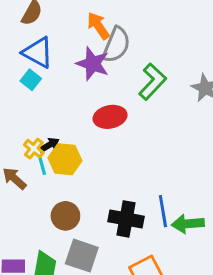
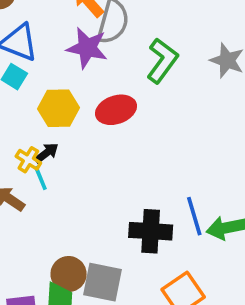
yellow hexagon: (65, 159) -> (58, 108), moved
brown circle: (65, 216) -> (69, 274), moved

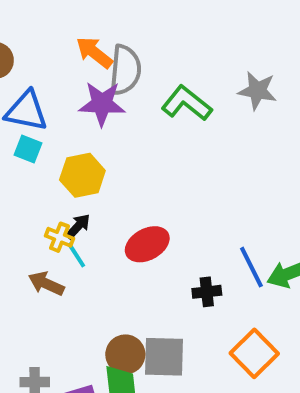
green L-shape: (162, 61) -> (187, 103), turned -78
red ellipse: (116, 110) -> (147, 244), moved
black cross: (151, 231) -> (207, 292), size x0.6

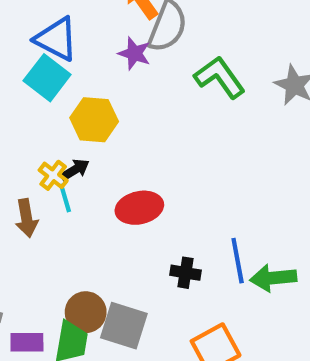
purple star: (102, 104) -> (134, 53), size x0.7
cyan square: (28, 149) -> (47, 78), size x1.5
brown arrow: (46, 284) -> (26, 218), turned -140

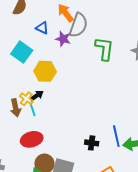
blue triangle: (56, 39) -> (42, 28), moved, size x0.6
green L-shape: (220, 77) -> (104, 49), turned 45
red ellipse: (139, 208) -> (32, 139), moved
brown arrow: (26, 218) -> (16, 108), moved

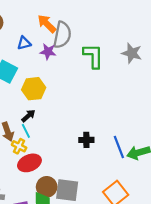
blue triangle: (42, 28) -> (24, 43), turned -32
yellow cross: (26, 99) -> (19, 146), moved
black cross: (92, 143) -> (86, 140), moved

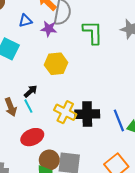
yellow hexagon: (34, 89) -> (56, 64), moved
black cross: (86, 140) -> (87, 114), size x1.6
yellow cross: (19, 146) -> (65, 112), moved, size x1.5

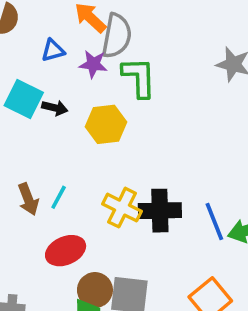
green L-shape: (93, 32) -> (139, 77), moved
black arrow: (31, 91) -> (55, 108), moved, turned 56
cyan line: (28, 106) -> (59, 197), turned 56

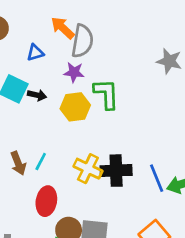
purple star: (93, 64) -> (74, 72), moved
green L-shape: (139, 77) -> (106, 94), moved
red ellipse: (66, 251) -> (46, 201), turned -56

